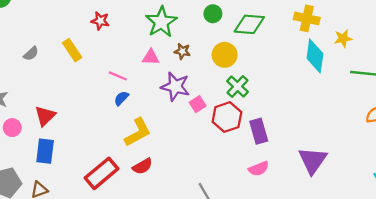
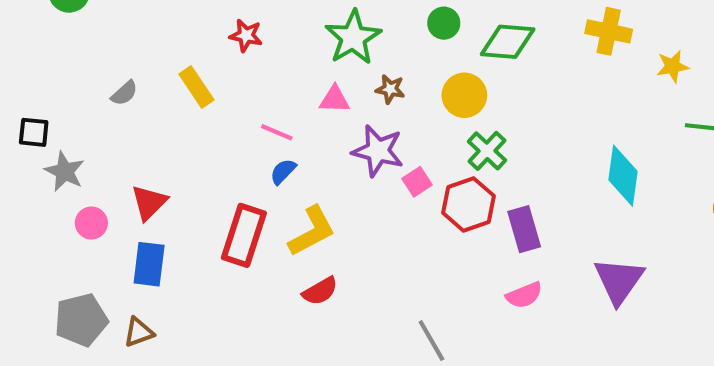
cyan diamond: (315, 56) -> (623, 176), moved
red rectangle: (101, 173) -> (244, 235), moved, turned -32

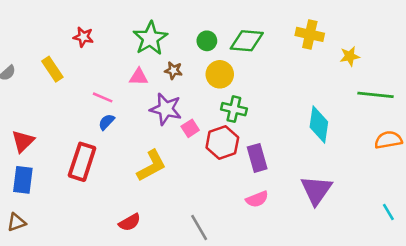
green circle: (444, 23) -> (207, 41), moved
green cross: (487, 151) -> (234, 109), turned -30
yellow L-shape: (312, 231) -> (152, 166), moved
red semicircle: (320, 291) -> (130, 222), moved

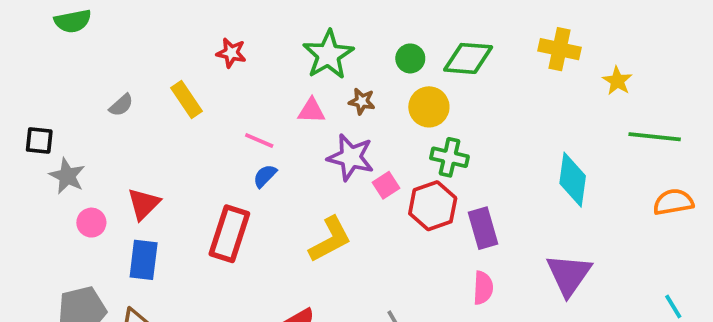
yellow star: (350, 56) -> (617, 81), turned -30
pink semicircle: (257, 199) -> (483, 288), turned -65

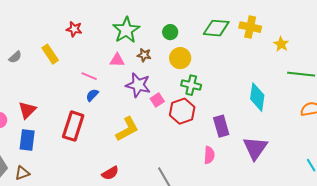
green diamond: (468, 58) -> (216, 28), moved
purple rectangle: (483, 228) -> (221, 126), moved

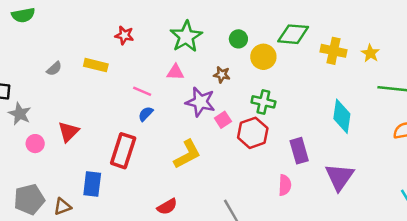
yellow cross: (250, 27) -> (334, 51), moved
yellow rectangle: (50, 54) -> (96, 65), turned -42
brown star: (144, 55) -> (222, 75), moved
yellow circle: (180, 58) -> (263, 57), moved
blue rectangle: (27, 140) -> (92, 184), moved

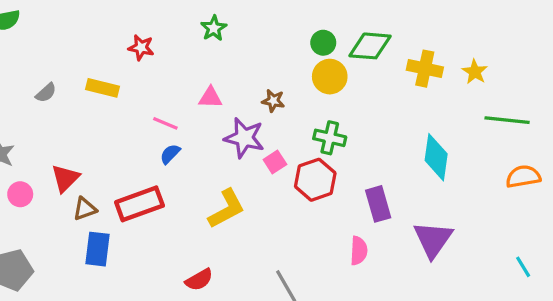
green star: (186, 37) -> (214, 28), moved, size x0.6
green circle: (238, 39) -> (323, 43), moved
red rectangle: (123, 151) -> (139, 204), turned 52
brown triangle: (62, 207) -> (85, 209), moved

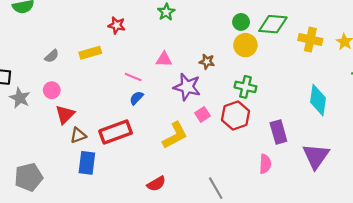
yellow rectangle: (102, 88) -> (90, 53), turned -30
pink square: (275, 162) -> (203, 114), moved
pink circle: (20, 194) -> (52, 90), moved

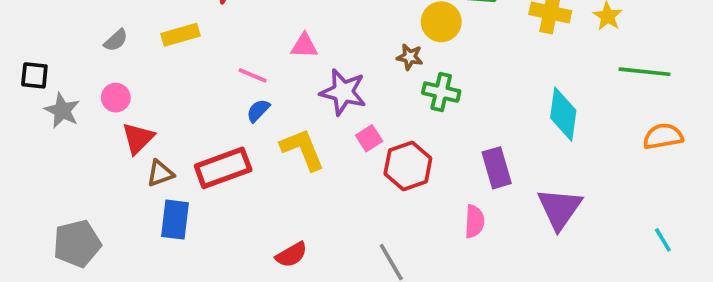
brown star: (207, 62) -> (410, 57), moved
red hexagon: (236, 115) -> (408, 166), moved
yellow L-shape: (175, 135) -> (303, 149), moved, turned -84

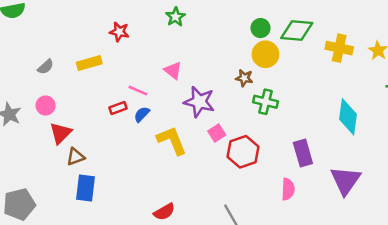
pink triangle: (304, 46) -> (173, 71), turned 36
red rectangle: (223, 168) -> (118, 108), moved, size x0.5

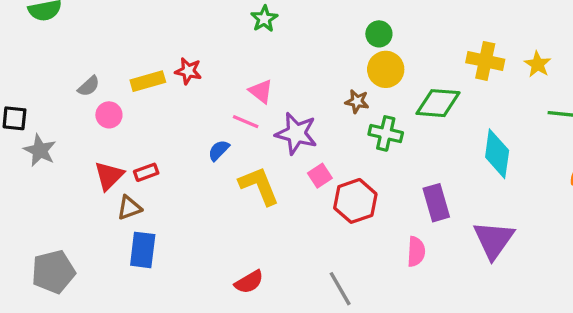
green diamond: (297, 31) -> (438, 103), moved
red star: (119, 32) -> (188, 71), moved
pink line: (138, 91) -> (246, 122), moved
pink circle: (46, 106) -> (109, 115), moved
red rectangle: (118, 108) -> (146, 172), moved

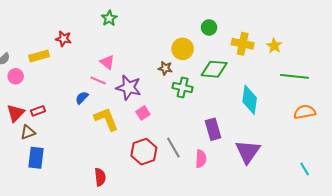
green circle: (379, 34) -> (209, 27), moved
red star: (188, 71) -> (63, 39), moved
red hexagon: (355, 201) -> (144, 152), moved
red semicircle: (249, 282) -> (100, 177), turned -66
gray line: (340, 289) -> (173, 148), moved

